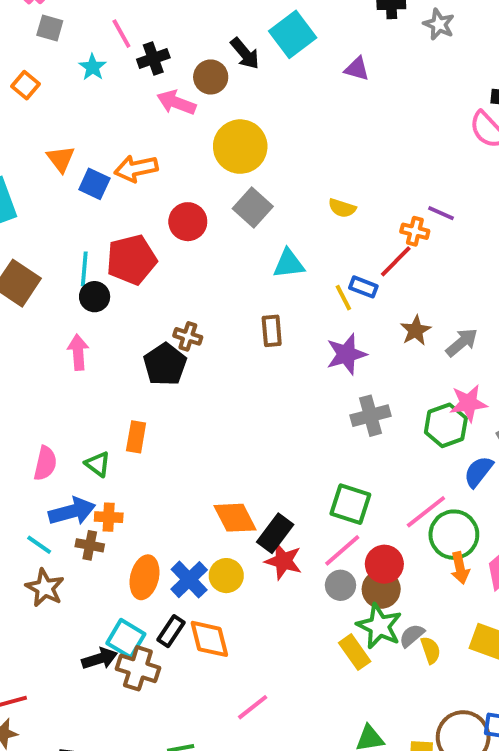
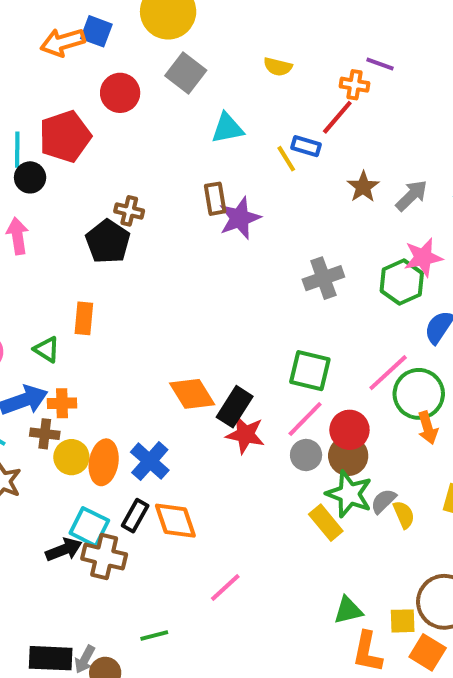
blue square: (94, 184) -> (96, 31), moved
purple star: (346, 354) -> (240, 218), moved
yellow circle: (226, 576) -> (71, 457), moved

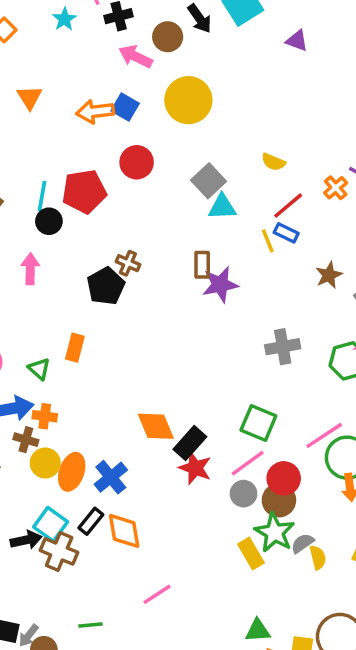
gray square: (186, 73) -> (208, 181), moved
orange cross: (354, 85) -> (336, 188), turned 30
red line: (337, 117) -> (288, 206), moved

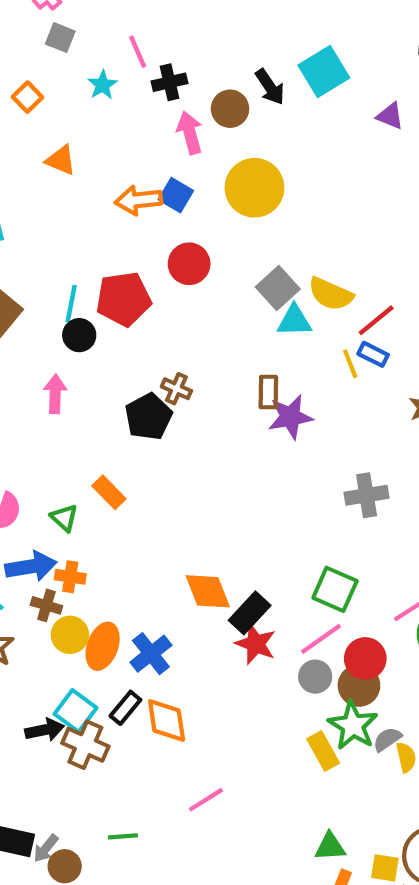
pink arrow: (136, 57) -> (190, 133), turned 48
orange triangle: (30, 97) -> (61, 160), moved, turned -36
yellow semicircle: (273, 162) -> (331, 294), moved, size x1.5
orange rectangle: (75, 348) -> (109, 492), turned -60

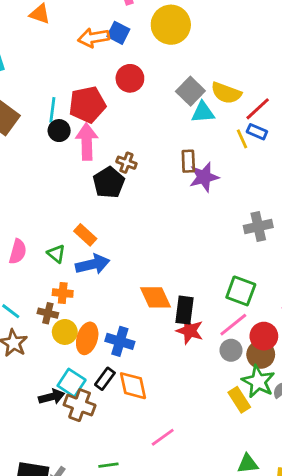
pink arrow: (55, 394) -> (87, 142), moved, size x1.4
blue arrow: (31, 566) -> (93, 264), moved
black rectangle: (250, 613) -> (184, 310), turned -32
blue cross: (151, 654) -> (120, 341), turned -32

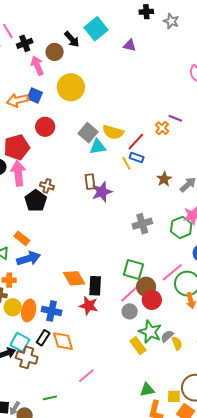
red star: (190, 331) -> (89, 306), moved
brown circle: (261, 354) -> (146, 287), moved

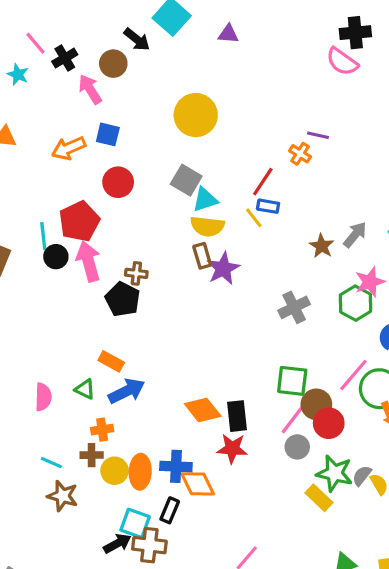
yellow circle: (71, 87) -> (196, 115), moved
blue square: (35, 96) -> (108, 134), moved
yellow semicircle: (113, 132) -> (207, 226), moved
brown star: (164, 179) -> (322, 246), moved
orange diamond: (63, 341) -> (198, 484), moved

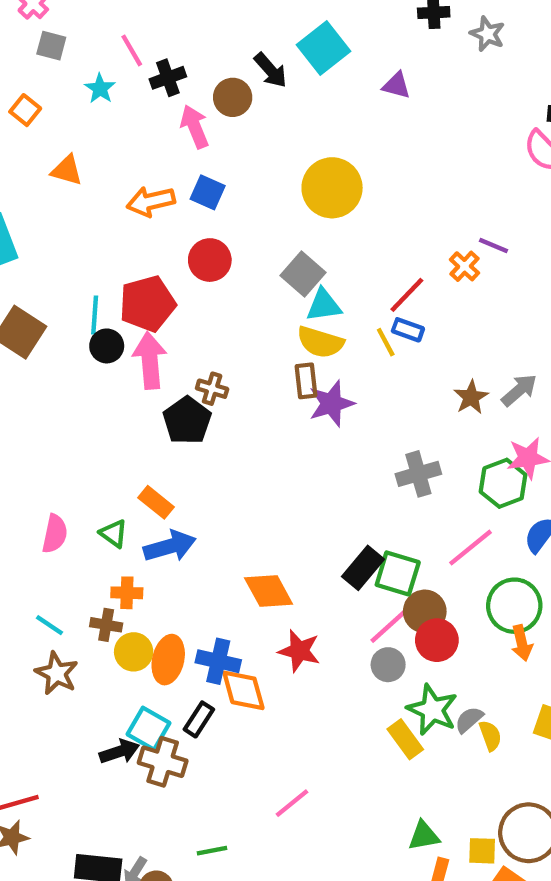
pink line: (353, 375) -> (470, 548), moved
black rectangle: (237, 416) -> (363, 568), moved, turned 36

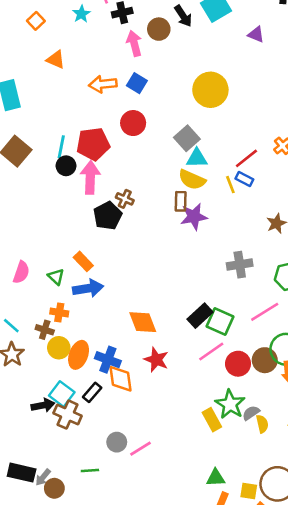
brown circle: (425, 611) -> (265, 360), moved
gray circle: (388, 665) -> (117, 442), moved

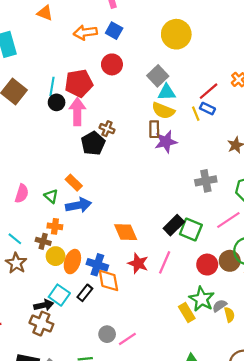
pink line: (211, 351) -> (165, 262), moved, turned -30
brown cross: (68, 415) -> (41, 324), moved

